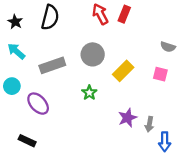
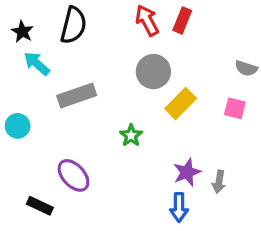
cyan arrow: (16, 51) -> (37, 64), moved
gray circle: (93, 54) -> (153, 72), moved
purple ellipse: (38, 104) -> (73, 175), moved
blue arrow: (165, 142) -> (179, 207), moved

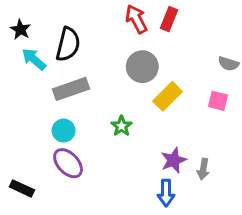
black semicircle: (73, 25) -> (68, 44), moved
cyan circle: (18, 126) -> (64, 131), moved
black rectangle: (40, 206) -> (22, 188), moved

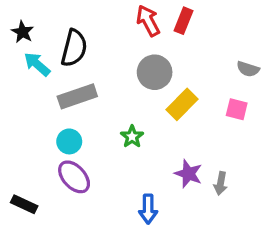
purple star: (173, 160) -> (188, 174), turned -30
blue arrow: (166, 193) -> (148, 209), moved

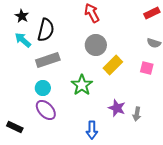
red rectangle: (184, 21) -> (152, 13), moved, turned 42
black star: (23, 32) -> (22, 16), moved
green star: (132, 137) -> (82, 85), size x1.5

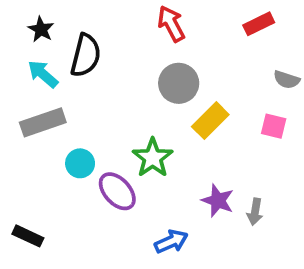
red rectangle: (152, 13) -> (259, 24), moved
gray rectangle: (48, 60) -> (43, 122), moved
purple ellipse: (46, 110) -> (117, 191), moved
blue arrow: (92, 130) -> (171, 242), turned -114

